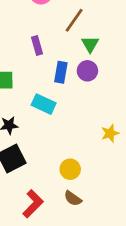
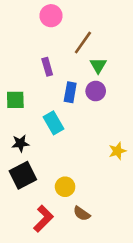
cyan rectangle: (44, 104) -> (54, 123), turned 35
yellow circle: (70, 169) -> (65, 187), moved

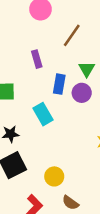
green triangle: (98, 65) -> (87, 69), moved
purple circle: (96, 91) -> (82, 93), moved

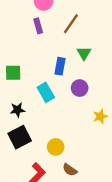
purple rectangle: (37, 59) -> (38, 26), moved
purple circle: (82, 93) -> (80, 88), moved

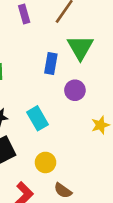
green triangle: (84, 53) -> (80, 47), size x1.5
cyan rectangle: (46, 92) -> (37, 118), moved

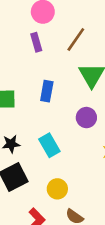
blue rectangle: (51, 64) -> (47, 91), moved

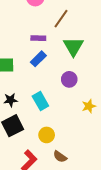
purple rectangle: (36, 42) -> (38, 38), moved, turned -72
blue rectangle: (47, 91) -> (38, 59), turned 35

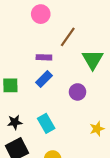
green triangle: (73, 46) -> (93, 59), moved
purple circle: (69, 79) -> (78, 92), moved

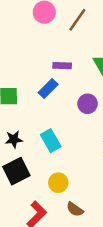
brown line: (68, 37) -> (77, 20), moved
purple rectangle: (44, 57) -> (62, 66), moved

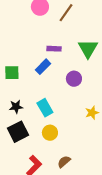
yellow circle: (58, 183) -> (50, 133), moved
brown semicircle: (75, 209) -> (64, 162), turned 104

